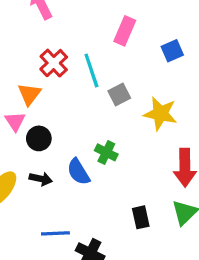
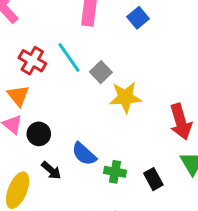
yellow star: (160, 114) -> (125, 97), moved
green cross: (106, 152) -> (115, 172), moved
black arrow: (41, 179) -> (51, 170), turned 45

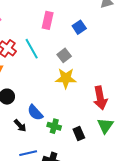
gray square: (101, 72) -> (64, 55), moved
black arrow: (51, 170) -> (20, 126), moved

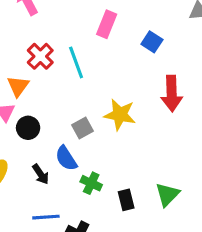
blue square: (79, 27) -> (152, 42), turned -32
gray square: (64, 55) -> (82, 128), moved
red arrow: (100, 98) -> (172, 93), moved

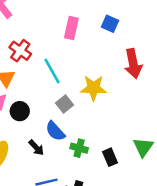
pink rectangle: (107, 24) -> (71, 28), moved
cyan line: (76, 62) -> (52, 71), moved

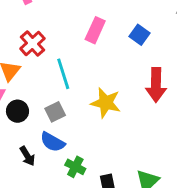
gray square: (64, 104) -> (55, 112), moved
blue semicircle: (55, 131) -> (53, 142), turned -30

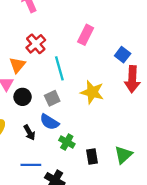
blue square: (140, 35) -> (123, 55), moved

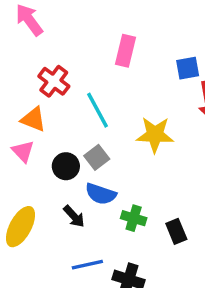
blue square: (123, 55) -> (188, 68), turned -35
orange triangle: (17, 65) -> (33, 119), turned -36
black circle: (23, 97) -> (66, 166), moved

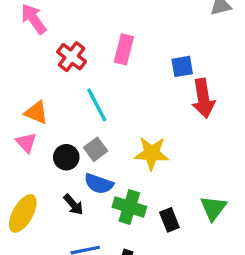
red cross: (54, 81) -> (72, 57), moved
yellow star: (155, 135) -> (152, 153), moved
green cross: (134, 218) -> (129, 207), size x1.4

